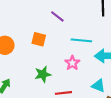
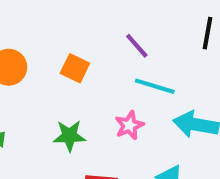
purple line: (57, 16) -> (137, 46), moved

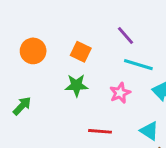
green star: (69, 136) -> (76, 85), moved

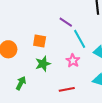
cyan line: (138, 65) -> (80, 39), turned 60
green arrow: (22, 106) -> (21, 83), moved

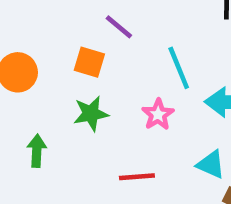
purple line: (66, 22) -> (119, 27), moved
green arrow: (21, 83) -> (37, 151), turned -32

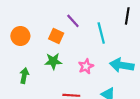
cyan line: (179, 68) -> (101, 33), moved

